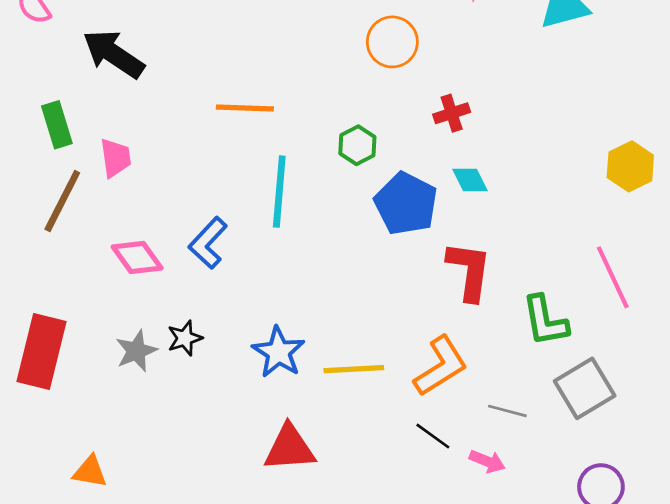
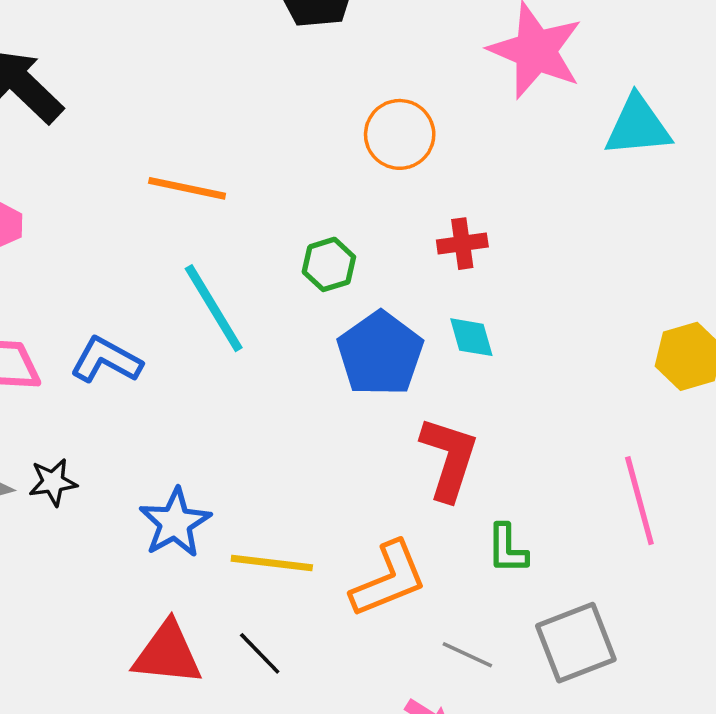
cyan line: (279, 192) -> (214, 308), turned -46
blue L-shape: (208, 243) -> (106, 360), turned 66
green L-shape: (545, 321) -> (507, 549), moved, size x0.7
black line: (433, 436) -> (260, 653), moved

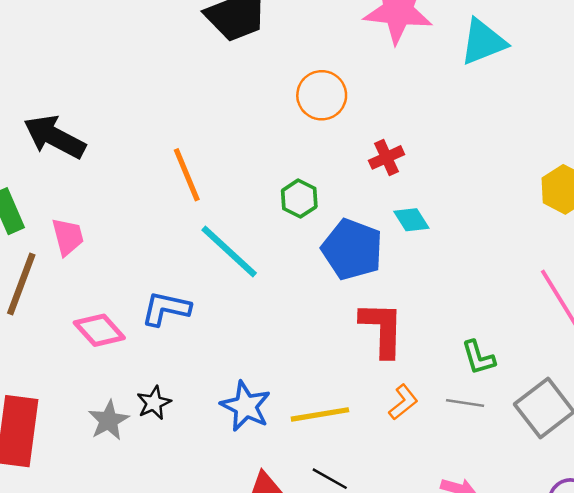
orange line: (187, 188) -> (187, 175), turned 72
red L-shape: (449, 458) -> (382, 329), moved
orange L-shape: (389, 579) -> (403, 402), size x0.6
gray line: (467, 655) -> (465, 403), moved

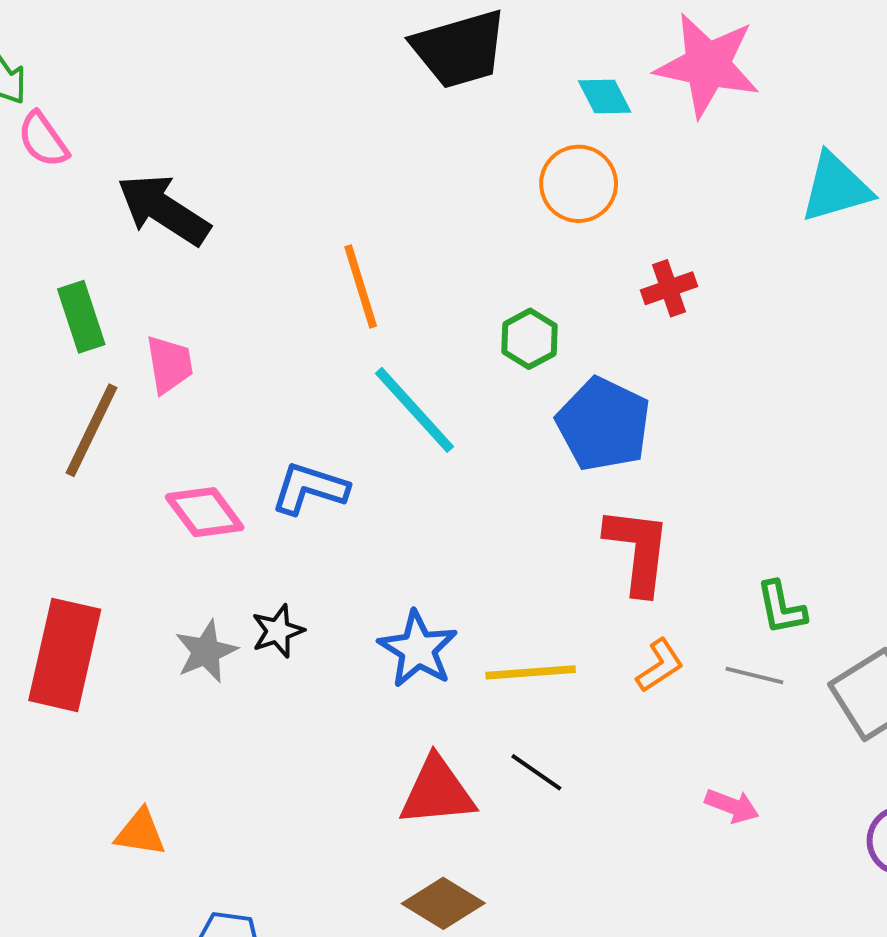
cyan triangle: (483, 42) -> (836, 188), moved
cyan diamond: (411, 220) -> (605, 96), moved

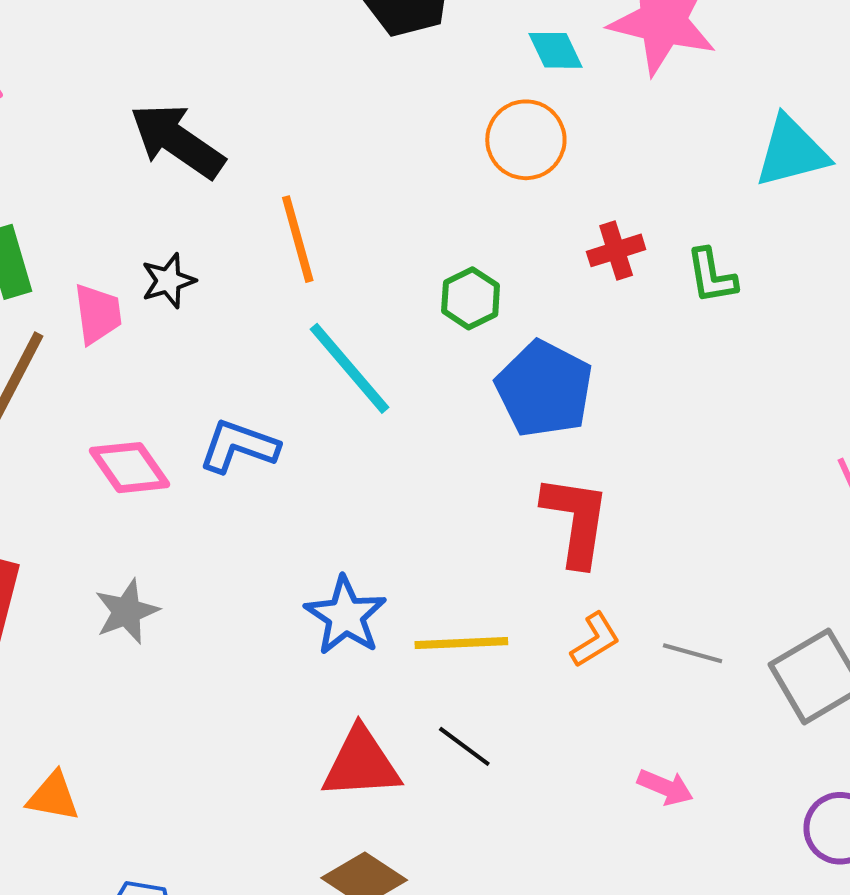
black arrow: (163, 210) -> (177, 141), moved
green L-shape: (781, 608) -> (712, 276), moved
black star: (278, 631) -> (168, 281), moved

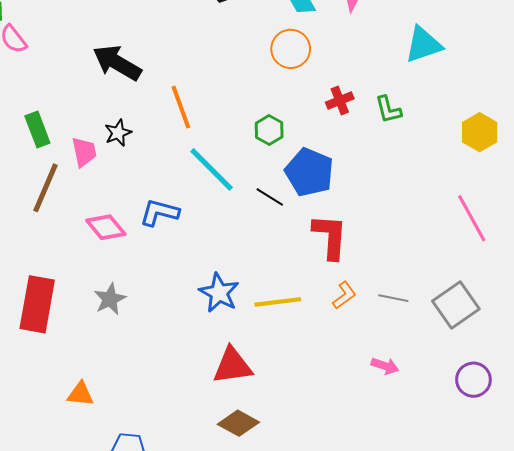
black line: (464, 746) -> (270, 197), moved

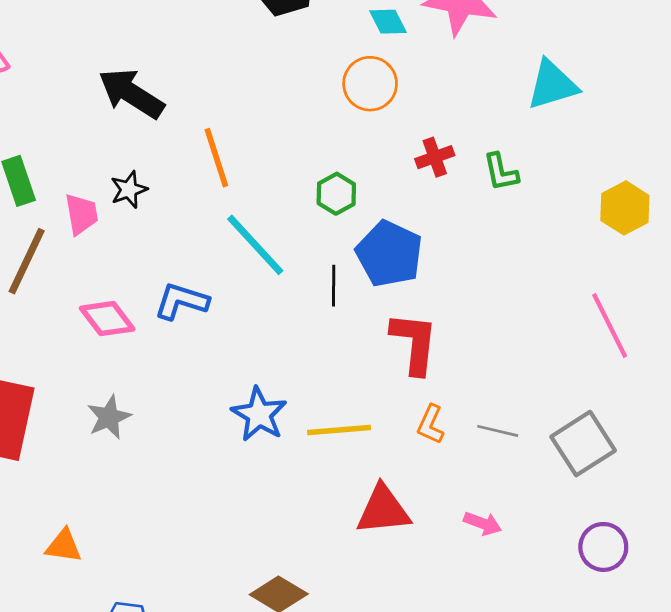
black line: (270, 197) -> (334, 286), turned 56
orange L-shape: (344, 295) -> (431, 424), turned 148
red triangle: (232, 366) -> (383, 510), moved

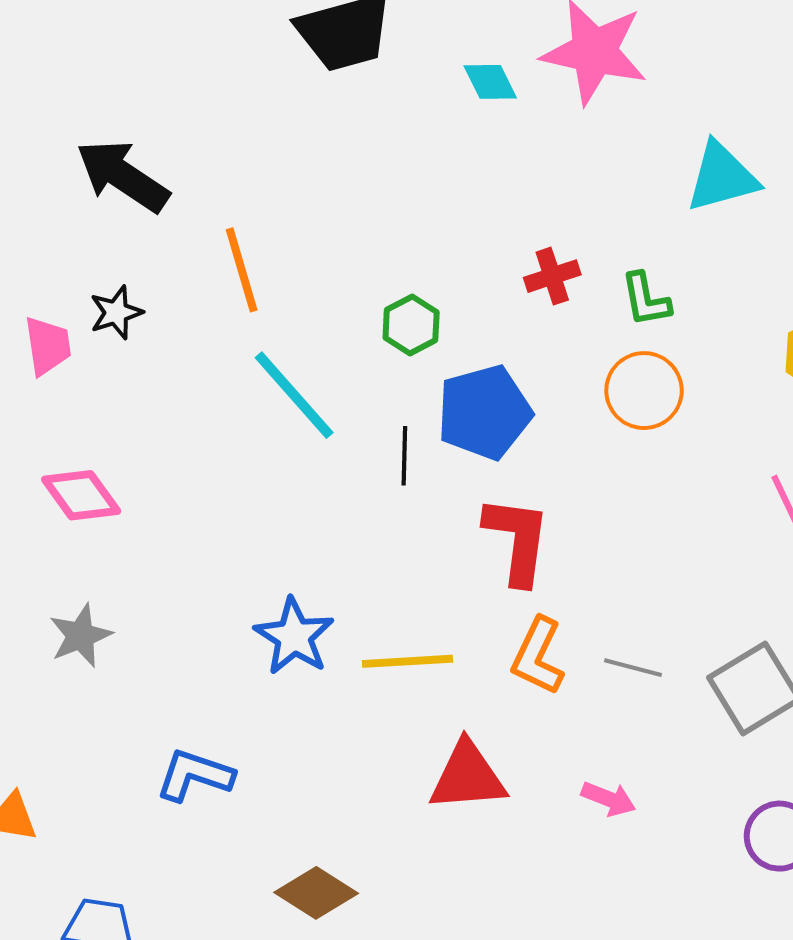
orange circle: (370, 84) -> (644, 391), moved
blue pentagon: (389, 254) -> (484, 412), turned 30
blue L-shape: (181, 301) -> (195, 775), moved
orange L-shape: (431, 424) -> (538, 656), size x1.4

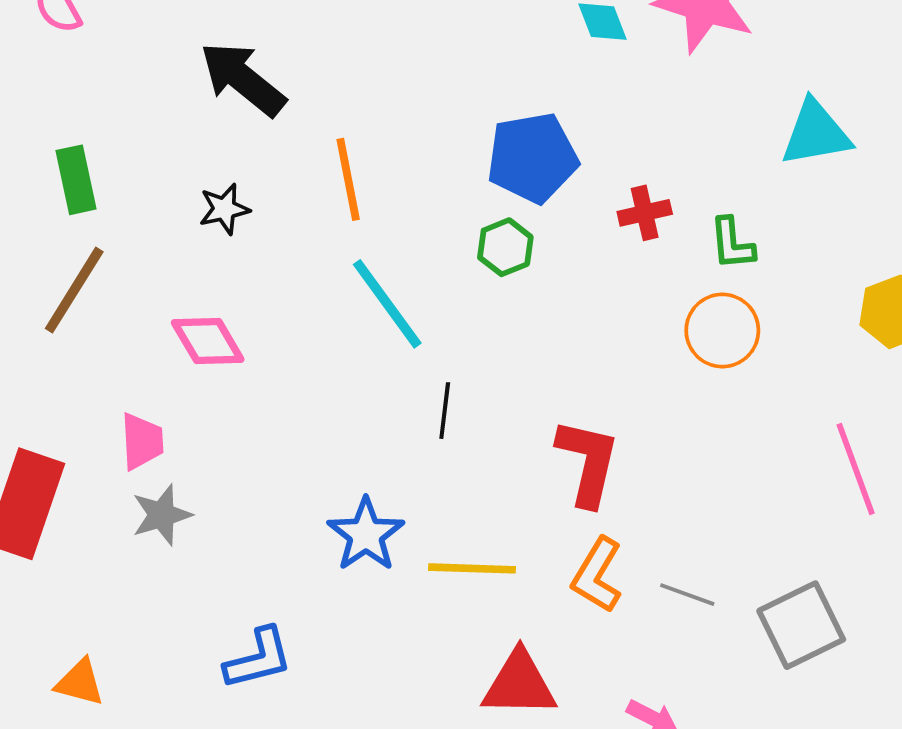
pink trapezoid: (48, 346) -> (142, 441), moved
blue pentagon: (484, 412) -> (532, 158), moved
black line: (404, 456) -> (445, 411), moved
pink diamond: (81, 495) -> (208, 341), moved
blue L-shape: (195, 775) -> (258, 659), turned 142

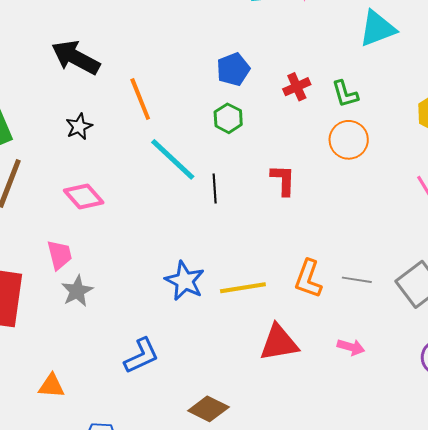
blue pentagon: (532, 158) -> (233, 69), size x0.7
black line: (445, 411) -> (215, 188), moved
red L-shape: (588, 462) -> (283, 180), moved, size x0.7

